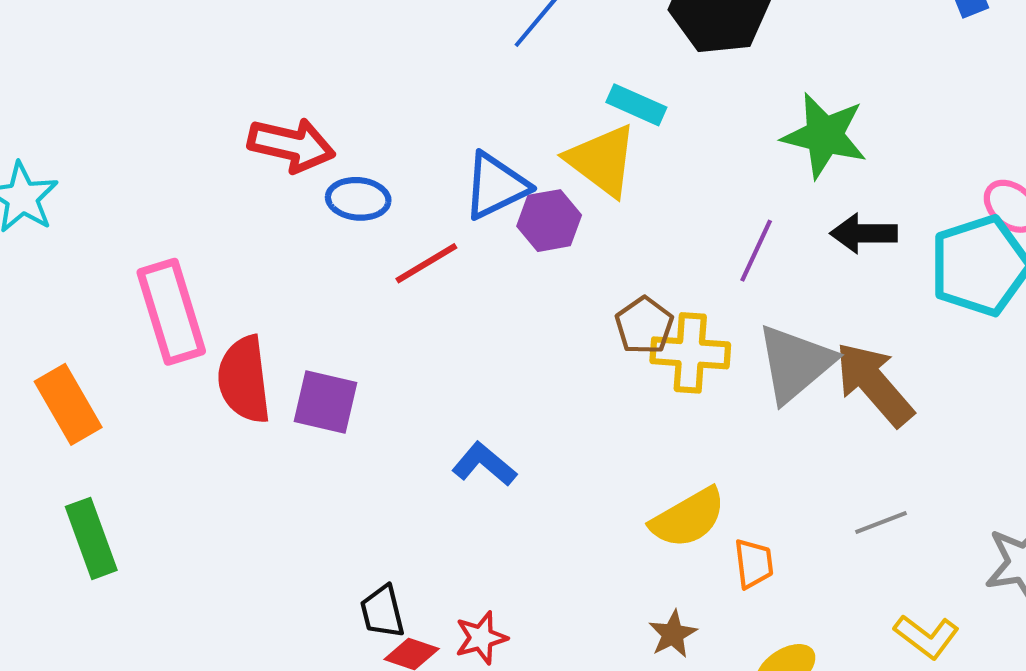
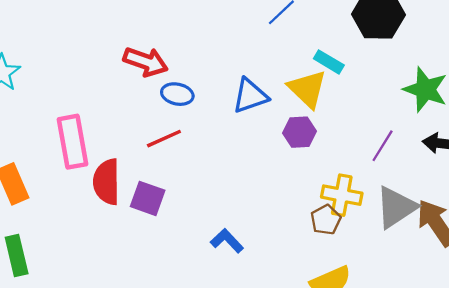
purple hexagon: (549, 221) -> (300, 132), moved
red line: (426, 263) -> (164, 139), moved
brown pentagon: (644, 326) -> (326, 220), moved

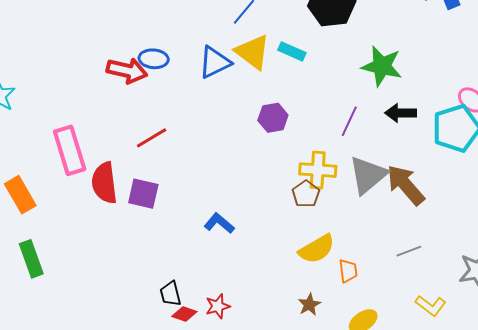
yellow triangle: (307, 89) -> (253, 52), moved
blue ellipse: (177, 94) -> (154, 59), moved
blue triangle: (250, 96) -> (215, 62), moved

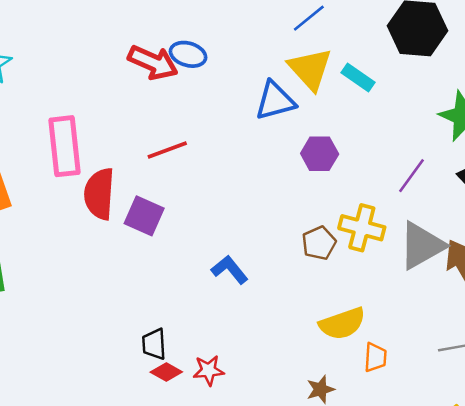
blue triangle: (215, 62) -> (275, 101), moved
brown pentagon: (306, 194) -> (319, 243), moved

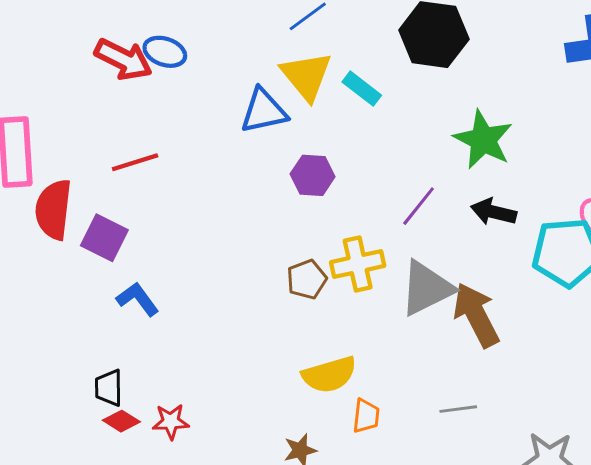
yellow cross: (362, 228) -> (358, 264), turned -30
blue L-shape: (230, 270) -> (138, 299), moved

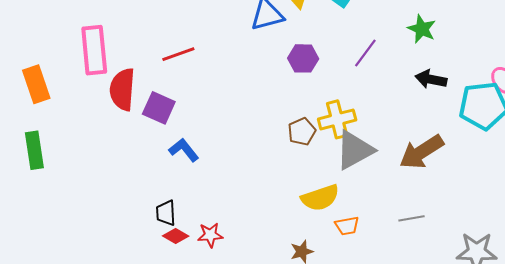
green star: (483, 140) -> (422, 29), size x0.7
purple line: (419, 206) -> (365, 53), moved
gray triangle: (426, 288) -> (355, 150), moved
brown arrow: (476, 315) -> (422, 152), turned -93
orange trapezoid: (366, 416) -> (347, 226), turned 75

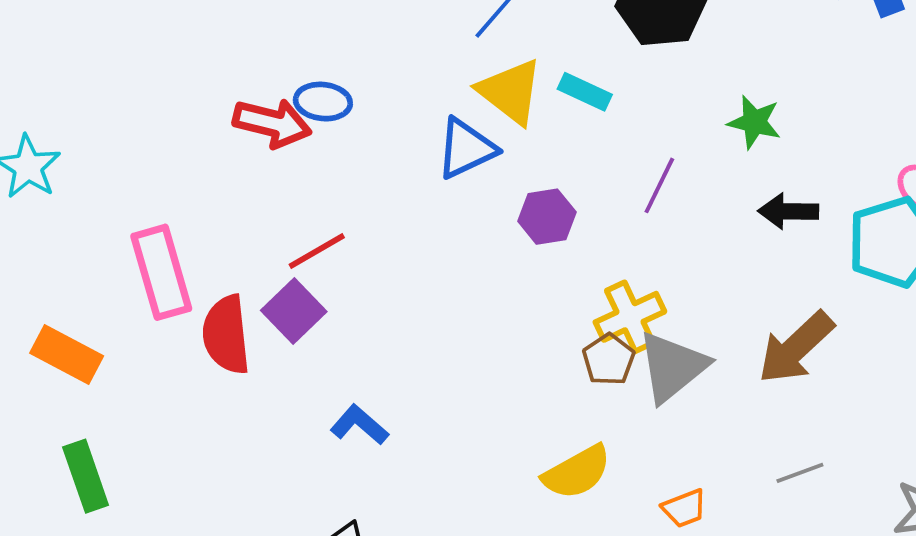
orange rectangle: (36, 84) -> (67, 355), turned -33
purple square: (159, 108) -> (294, 311), moved, turned 32
brown pentagon: (302, 132) -> (609, 359), moved
yellow semicircle: (320, 198) -> (577, 472), moved

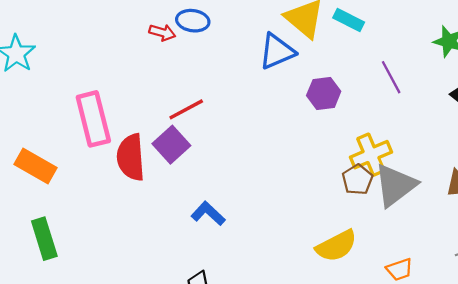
red arrow: (272, 123) -> (162, 32), size x0.6
purple line: (659, 185) -> (391, 77), turned -56

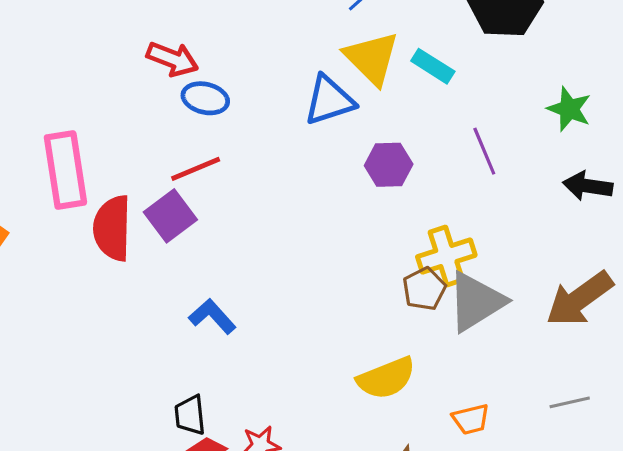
blue ellipse: (193, 21) -> (205, 98), moved
red arrow: (162, 32) -> (172, 59), size x1.4

